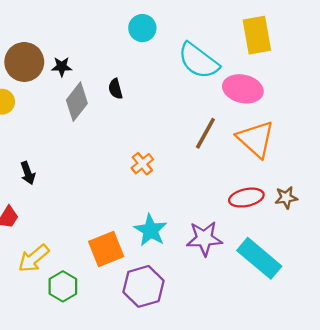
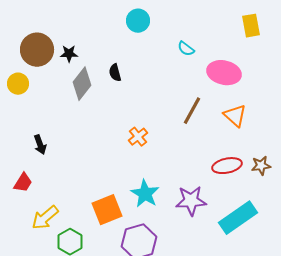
yellow rectangle: (257, 35) -> (251, 26), moved, size x0.7
cyan semicircle: (198, 61) -> (186, 49), size x0.5
orange triangle: (256, 139) -> (235, 116), size x0.7
cyan rectangle: (259, 258) -> (238, 218), turned -75

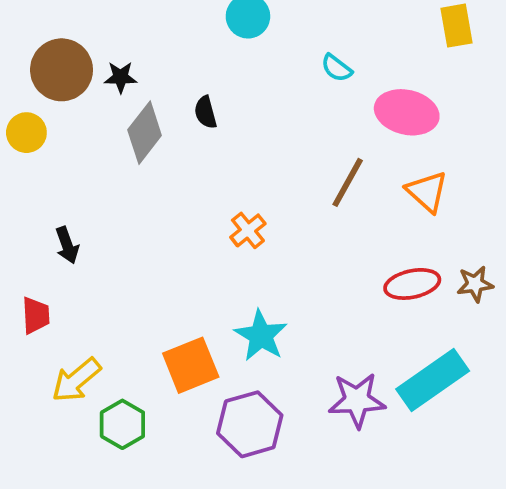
red trapezoid: (23, 183) -> (36, 315), turned -35
purple star: (191, 201) -> (357, 400), moved

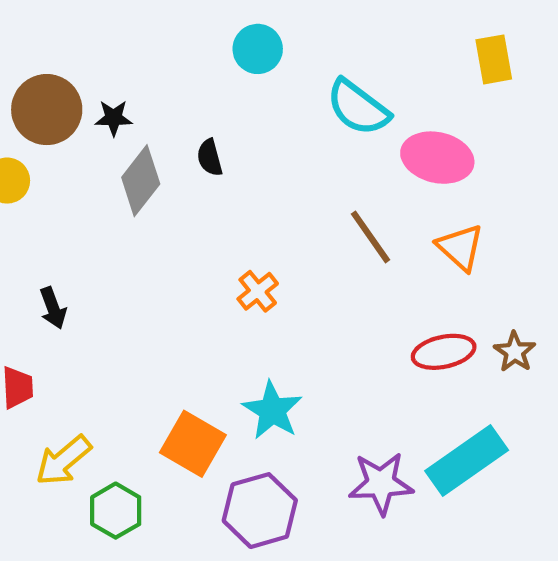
cyan semicircle: (337, 68) -> (358, 107), size x1.8
brown line: (348, 182) -> (370, 237), turned -64
brown star: (475, 284) -> (515, 352), turned -30
orange square: (191, 365) -> (193, 444), turned -38

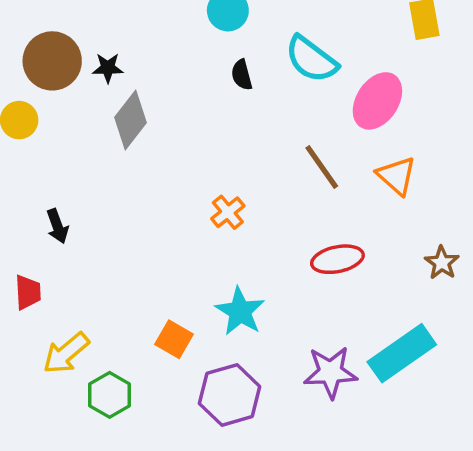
black semicircle: (210, 158) -> (242, 75), moved
pink ellipse: (437, 158) -> (377, 101), turned -70
red ellipse: (444, 352) -> (337, 259), moved
orange square: (193, 444) -> (174, 339), size x0.7

